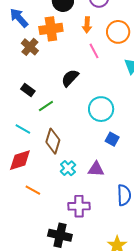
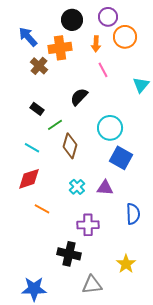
orange circle: (118, 32) -> (125, 37), moved
blue square: (112, 139) -> (121, 158), size x1.6
brown diamond: (53, 141) -> (70, 146), moved

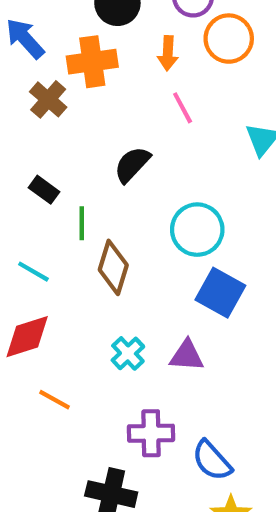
green line: (55, 125) -> (82, 223), turned -56
blue semicircle: (133, 214) -> (212, 461), moved, turned 140

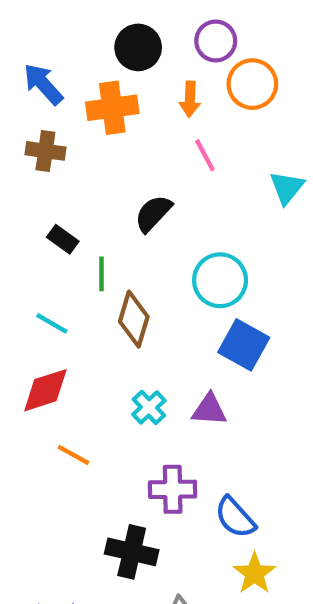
brown cross: (48, 99) -> (45, 151), moved, turned -33

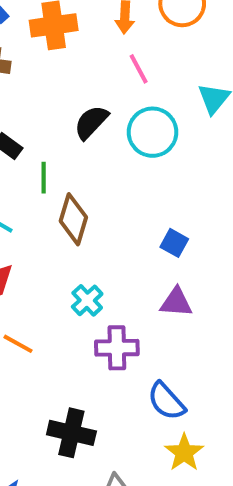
cyan circle: (220, 280) -> (152, 132), moved
blue square: (244, 345) -> (174, 243), size x0.6
purple triangle: (209, 410) -> (176, 302), moved
purple cross: (173, 489) -> (117, 348), moved

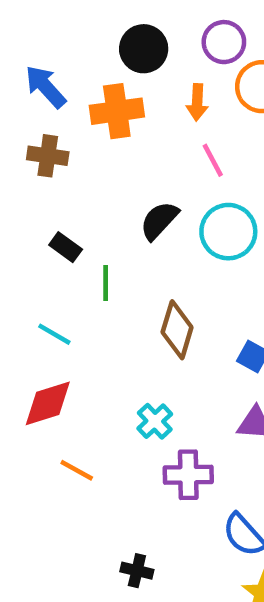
brown diamond: (73, 219) -> (177, 330), moved
black cross: (71, 433) -> (137, 571), size x0.6

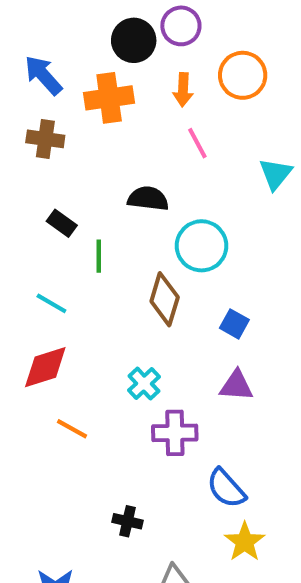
purple circle: (224, 42) -> (181, 26), moved
black semicircle: (159, 220) -> (148, 199), turned 54
cyan circle: (228, 232) -> (202, 246), moved

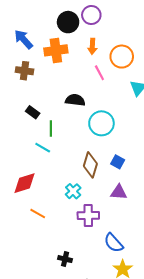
orange circle: (243, 75) -> (122, 57), moved
brown diamond: (165, 299) -> (90, 165), moved
cyan line: (51, 303) -> (43, 148), moved

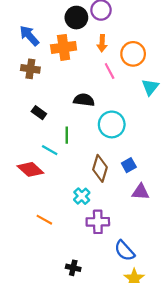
green line: (51, 128) -> (67, 135), moved
blue square: (118, 162) -> (129, 165), turned 32
red diamond: (25, 183) -> (30, 169), moved, turned 60
purple triangle: (119, 192) -> (141, 192), moved

